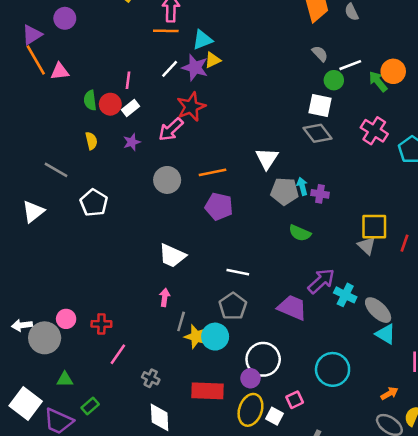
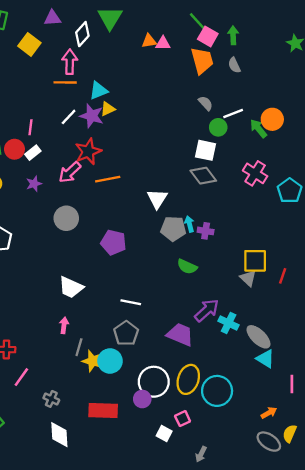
orange line: (213, 172) -> (108, 179), moved
yellow ellipse: (250, 410) -> (188, 379), moved

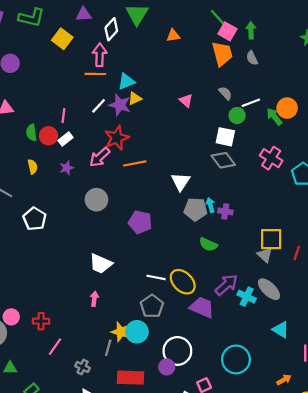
pink triangle: (163, 43) -> (186, 101), moved, turned 40
gray ellipse: (258, 337) -> (269, 289), moved
gray line: (79, 347) -> (108, 348), moved
yellow ellipse: (188, 379) -> (183, 282), moved, turned -65

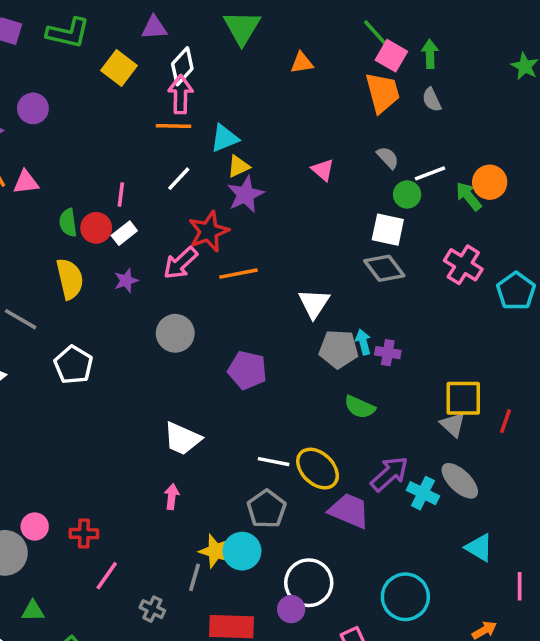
white diamond: (111, 29) -> (182, 66), moved
purple star: (120, 105) -> (245, 194), moved, turned 30
yellow semicircle: (33, 167) -> (70, 279), size x1.6

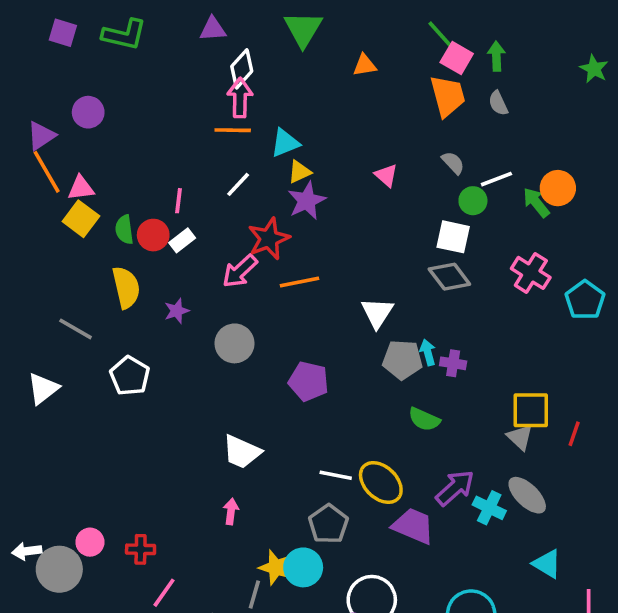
yellow square: (119, 68) -> (81, 219), moved
purple star: (126, 281) -> (177, 311), moved

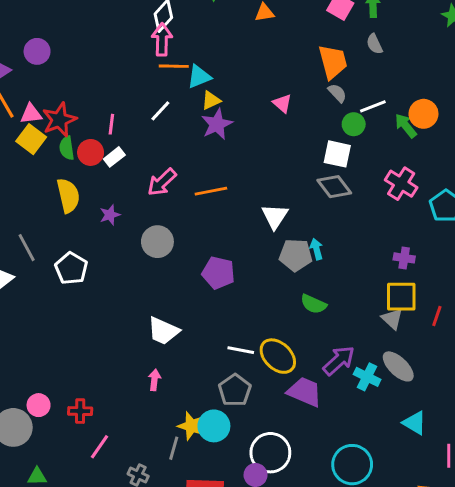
orange trapezoid: (448, 96) -> (333, 62), moved
orange line: (233, 130) -> (174, 66), moved
red star: (269, 239) -> (59, 120), moved
gray line: (76, 329) -> (27, 248), moved, turned 32
purple cross: (453, 363) -> (404, 258), moved

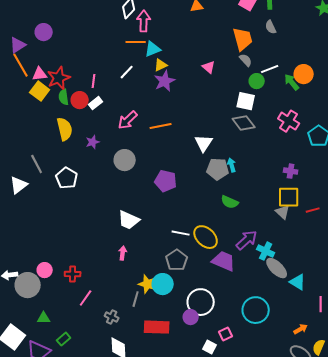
pink arrow: (162, 39) -> (144, 21), moved
red line: (437, 316) -> (313, 210), turned 56
gray ellipse: (398, 366) -> (277, 268), moved

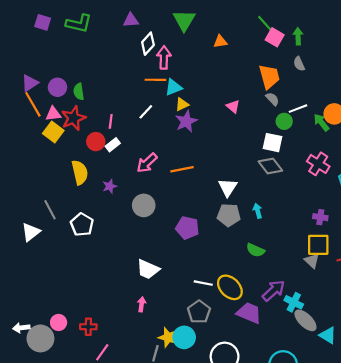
purple circle: (44, 32) -> (57, 87), moved
green semicircle: (64, 97) -> (79, 92), moved
gray pentagon: (218, 169) -> (229, 215), moved

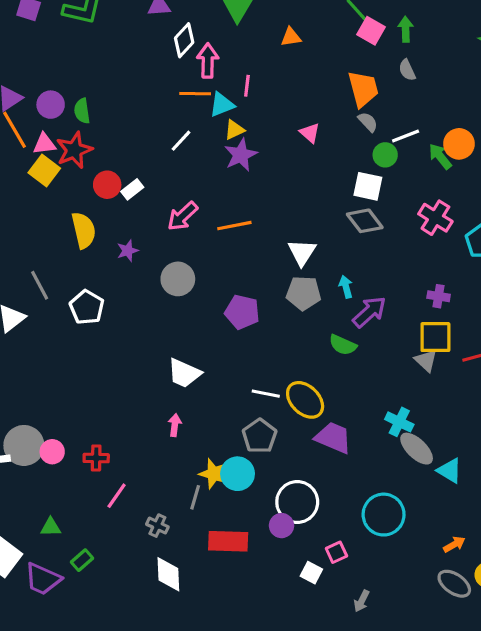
pink line: (111, 121) -> (247, 86), moved
purple arrow: (274, 291) -> (369, 312), moved
gray circle: (40, 338) -> (24, 445), moved

